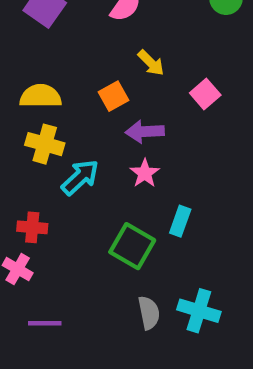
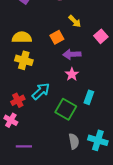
cyan arrow: (80, 177) -> (41, 91), moved
red cross: (32, 227) -> (18, 100), turned -32

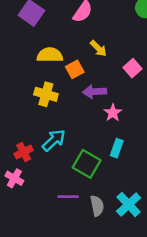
yellow semicircle: (22, 37) -> (50, 55), moved
yellow cross: (24, 60) -> (46, 94), moved
pink star: (72, 74) -> (113, 113), moved
cyan cross: (98, 140) -> (129, 205), turned 30
purple line: (24, 146) -> (68, 197), moved

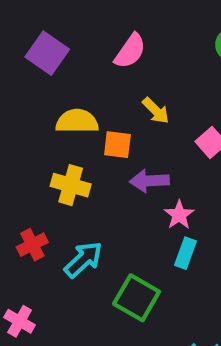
orange square: (75, 69) -> (117, 145), turned 36
cyan rectangle: (117, 148) -> (186, 253), moved
red cross: (24, 152) -> (32, 245), moved

